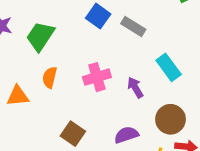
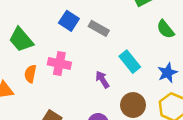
green trapezoid: (40, 36) -> (21, 40), turned -72
pink cross: (97, 77) -> (59, 64), moved, turned 30

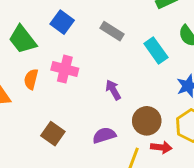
blue square: (69, 21) -> (62, 22), moved
cyan rectangle: (130, 62) -> (156, 50), moved

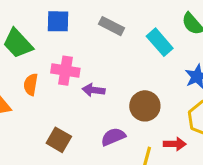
blue square: (62, 22) -> (58, 21), turned -30
purple arrow: (113, 90) -> (94, 90), moved, turned -48
brown circle: (147, 121) -> (145, 106), moved

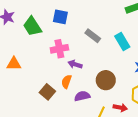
gray rectangle: (112, 26) -> (93, 36), moved
pink cross: (65, 71) -> (59, 49), turned -30
orange semicircle: (31, 85) -> (66, 82), moved

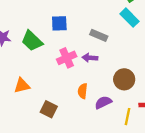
cyan rectangle: (122, 42) -> (129, 18), moved
purple arrow: (75, 64) -> (90, 58), moved
brown square: (47, 92) -> (49, 109), moved

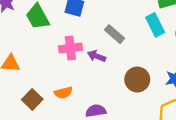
brown circle: (124, 79) -> (137, 80), moved
orange semicircle: (83, 91) -> (63, 93), moved, turned -128

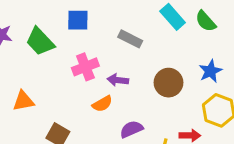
purple arrow: (97, 56) -> (118, 80), moved
orange semicircle: (63, 93) -> (102, 104), moved

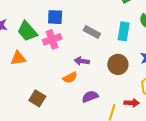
cyan rectangle: (173, 17) -> (124, 31), moved, turned 48
pink cross: (85, 67) -> (52, 39), moved
orange triangle: (23, 101) -> (18, 58), moved

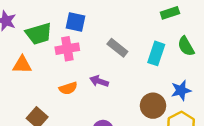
green trapezoid: (27, 31) -> (39, 34), turned -75
brown circle: (118, 64) -> (153, 106), moved
orange semicircle: (70, 78) -> (68, 88), moved

